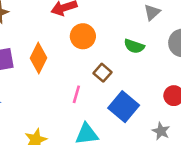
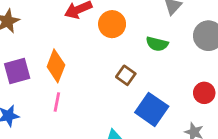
orange circle: (83, 36) -> (112, 24), moved
pink line: (76, 94) -> (57, 102), moved

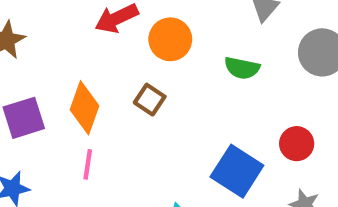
brown square: (126, 75) -> (150, 100), moved
red circle: (204, 93) -> (297, 144), moved

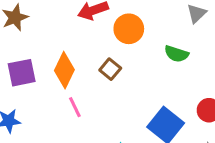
pink line: (88, 164) -> (75, 107), moved, turned -40

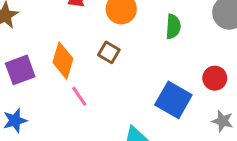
green semicircle: (176, 54) -> (173, 27), turned -95

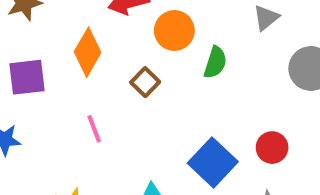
green semicircle: (173, 27) -> (215, 62), moved
orange diamond: (63, 61) -> (88, 52), moved

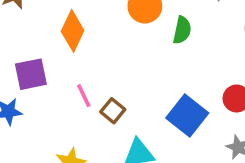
purple square: (27, 77) -> (31, 74), moved
brown square: (145, 82) -> (113, 111), moved

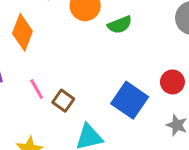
green semicircle: (182, 30) -> (120, 25), turned 60

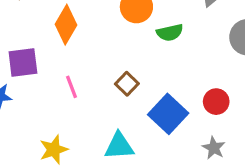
brown square: (63, 101) -> (127, 84), moved

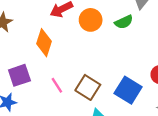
green semicircle: (170, 33) -> (124, 22), moved
brown square: (127, 84) -> (88, 87), moved, size x1.5

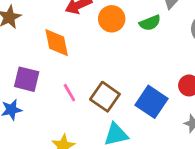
orange diamond: (44, 43) -> (57, 43), turned -32
purple square: (19, 75) -> (27, 79), turned 30

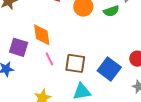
orange diamond: (57, 43) -> (42, 35), moved
brown square: (105, 97) -> (75, 63), turned -30

